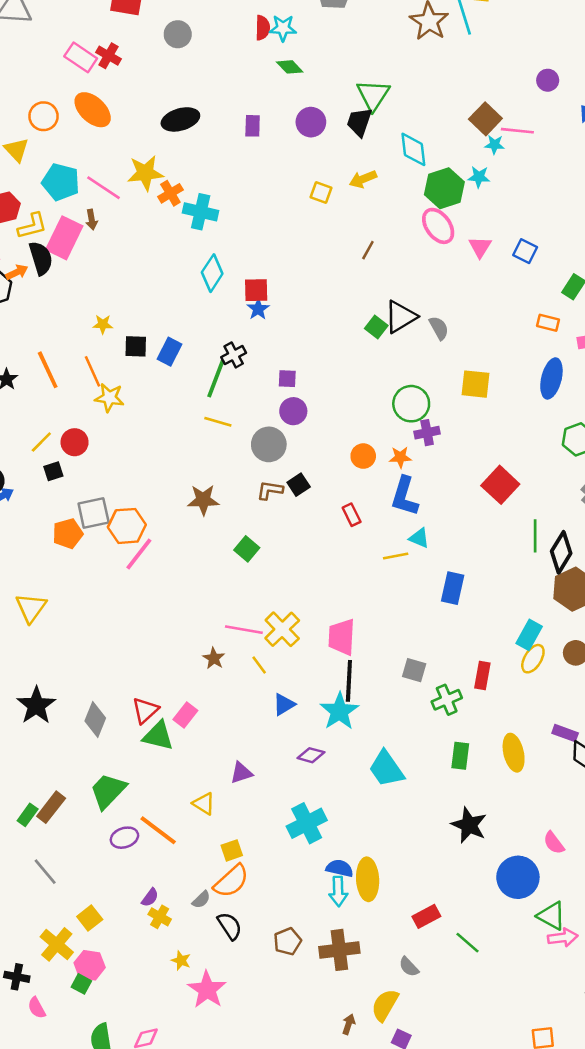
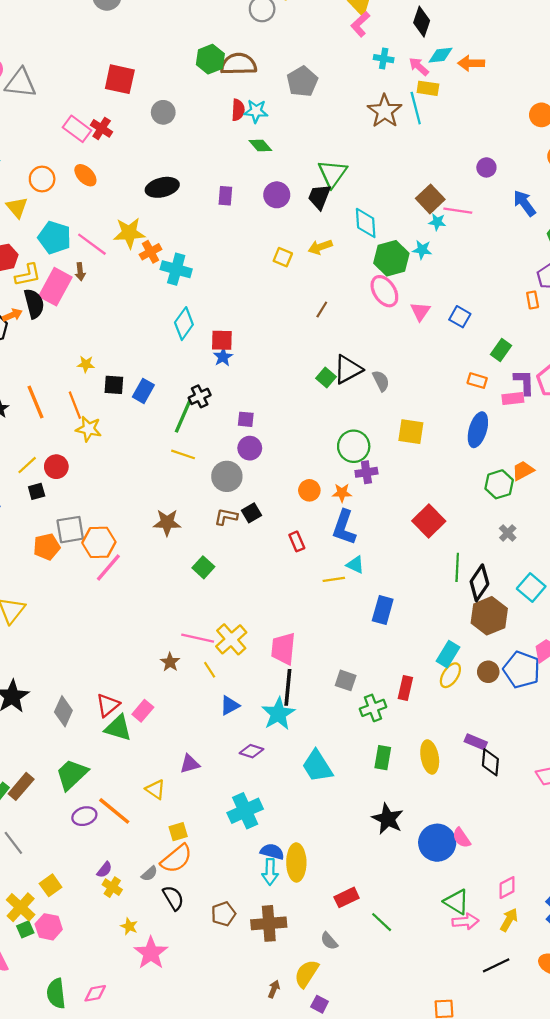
orange ellipse: (93, 110) -> (85, 175), size x0.7
blue circle: (518, 877) -> (437, 843), moved
green square: (81, 984) -> (25, 929), moved, turned 36

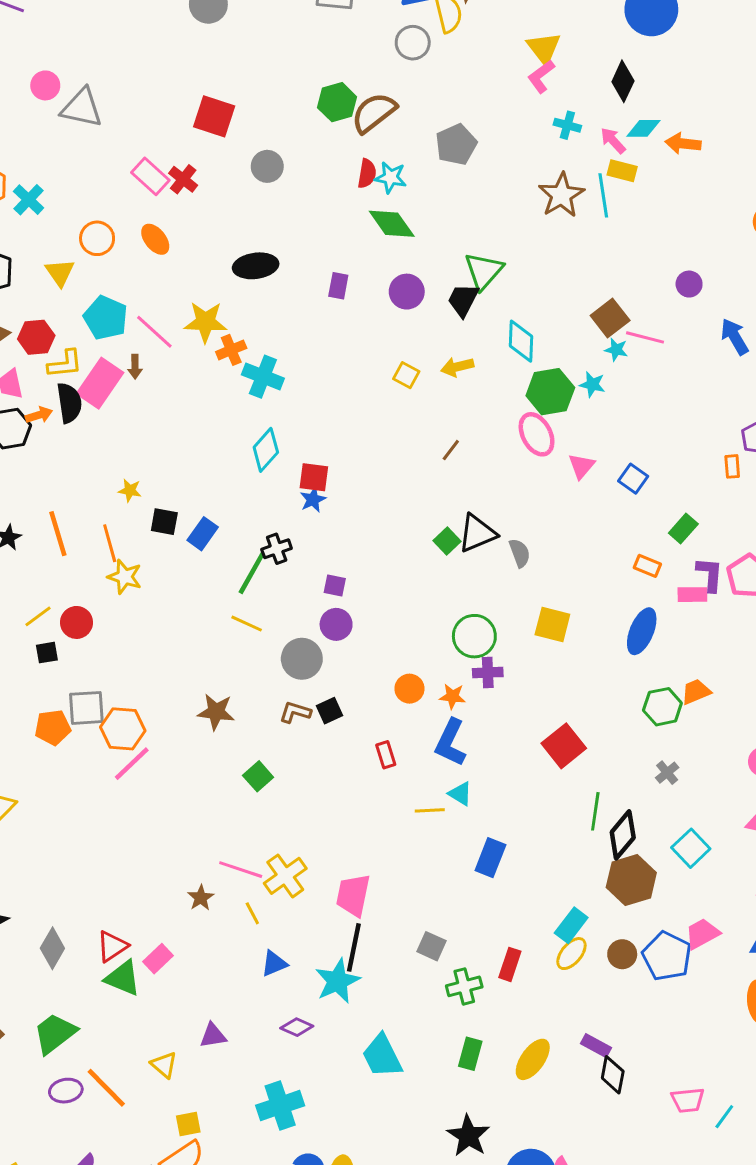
brown semicircle: (239, 64) -> (374, 113), turned -42
green diamond: (260, 146) -> (392, 224), size x1.5
yellow ellipse: (430, 757) -> (533, 1059), turned 40

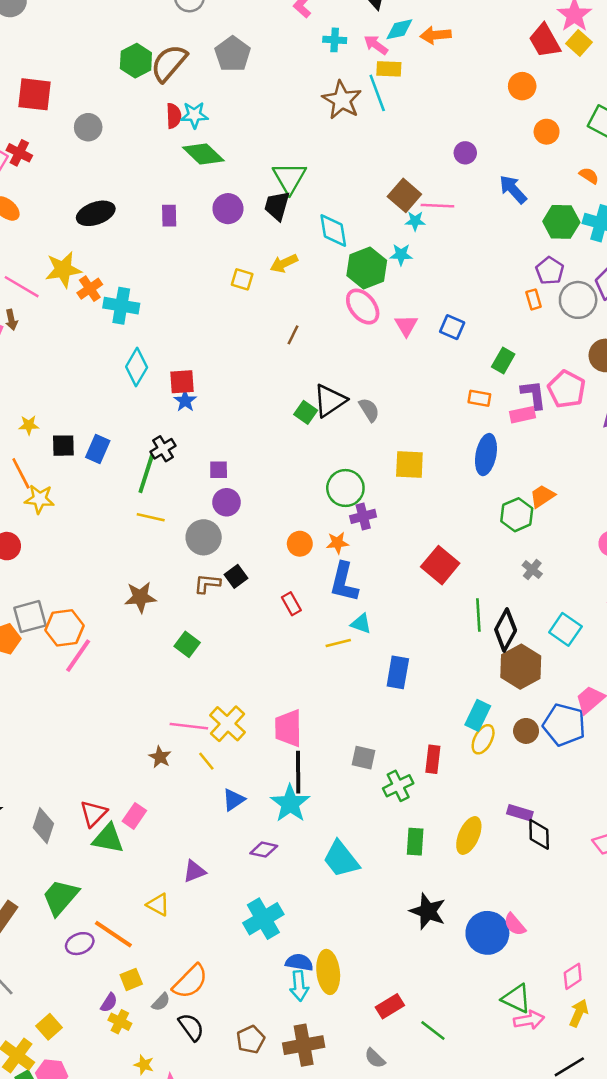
gray pentagon: (456, 144) -> (233, 54), moved
yellow square: (188, 1124) -> (131, 979), moved

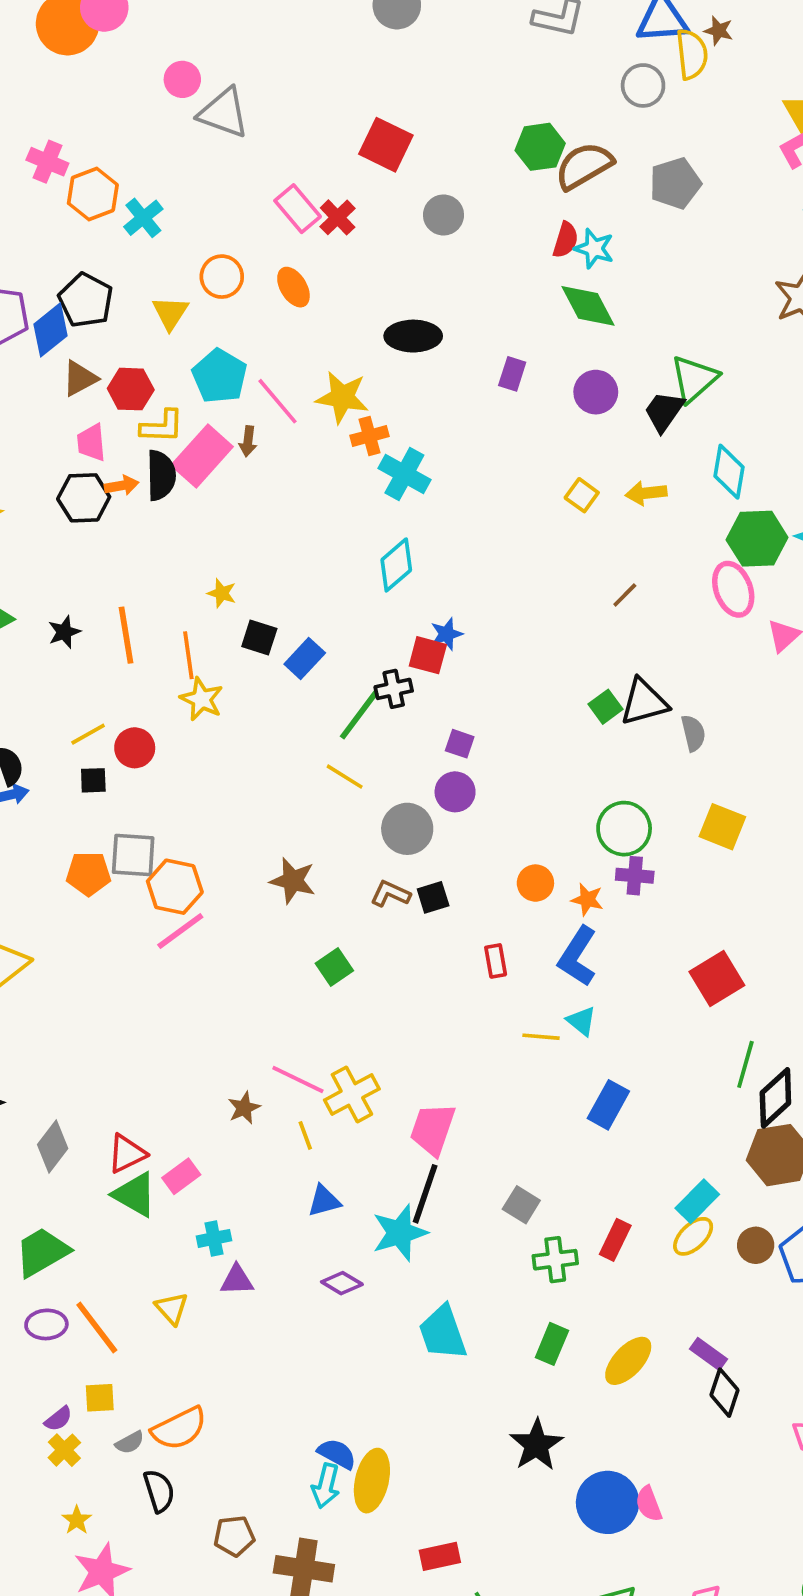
red square: (182, 382) -> (428, 655), moved
cyan cross: (263, 919) -> (214, 1238), moved, size x0.6

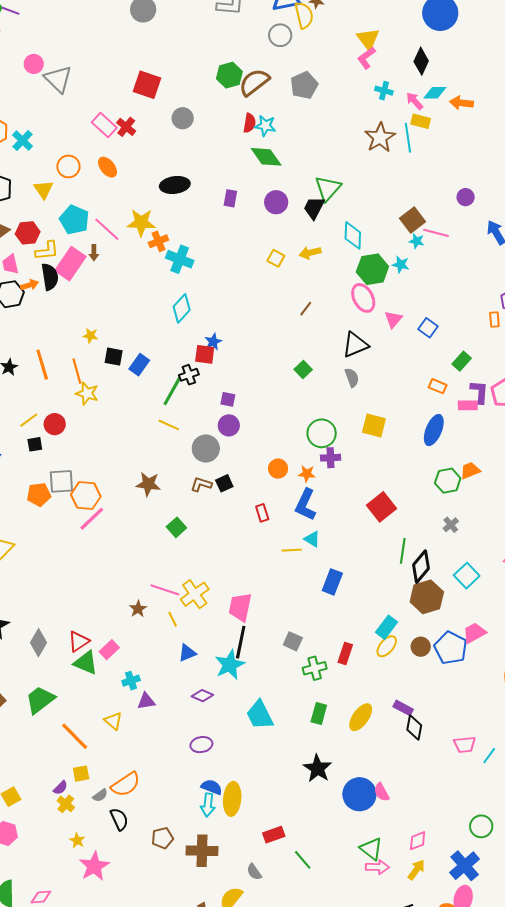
gray triangle: (224, 113) -> (58, 79), turned 32
black triangle: (644, 702) -> (355, 345), moved
purple ellipse: (46, 1324) -> (201, 745), moved

